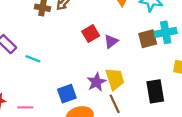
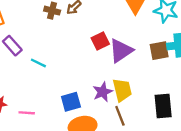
purple triangle: (111, 41) -> (121, 51), size x1.6

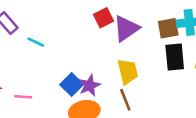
purple star: (103, 92) -> (90, 85), moved
blue square: (71, 102) -> (72, 85), turned -30
black rectangle: (163, 106) -> (175, 57), moved

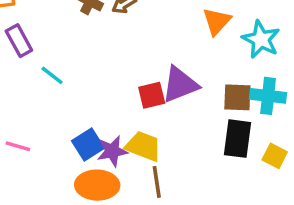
red square: (104, 18) -> (152, 95), moved
yellow trapezoid: (128, 72) -> (143, 146), moved, turned -68

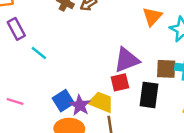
red square: (152, 95) -> (120, 82), moved
black rectangle: (237, 139) -> (149, 95), moved
purple star: (112, 151) -> (80, 105), turned -30

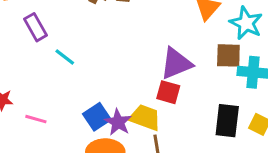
brown square: (166, 69) -> (228, 55), moved
red square: (120, 82) -> (168, 92), turned 30
black rectangle: (149, 95) -> (227, 121), moved

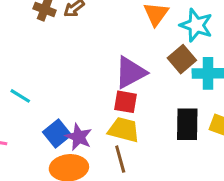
brown square: (228, 55) -> (182, 59), turned -36
cyan line: (65, 57) -> (20, 96), moved
yellow trapezoid: (145, 118) -> (124, 130), moved

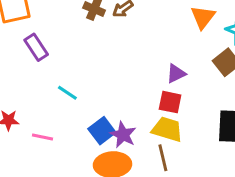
purple triangle: (131, 72) -> (176, 74), size x0.6

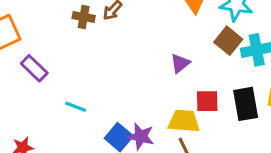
red square: (170, 102) -> (207, 101), moved

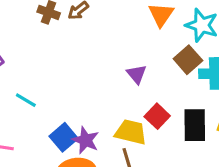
purple triangle: (180, 63) -> (137, 74), turned -40
red square: (207, 101) -> (157, 116), turned 35

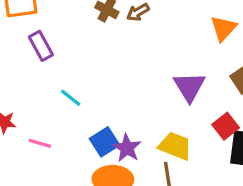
purple triangle: (137, 74) -> (189, 87), size x1.5
red square: (157, 116) -> (226, 126), moved

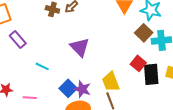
purple triangle: (189, 87) -> (80, 47), moved
yellow trapezoid: (175, 146) -> (111, 82), turned -120

